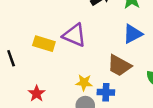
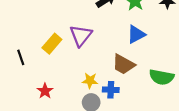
purple triangle: (74, 35) -> (81, 36), turned 45
yellow rectangle: (44, 44) -> (52, 44), turned -66

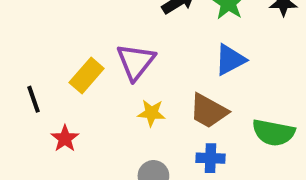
yellow star: (90, 81) -> (151, 113), moved
blue cross: (111, 90) -> (211, 158), moved
red star: (45, 91) -> (65, 138), moved

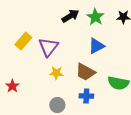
yellow rectangle: (87, 76) -> (23, 41), moved

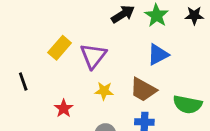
red star: (12, 86) -> (64, 108), moved

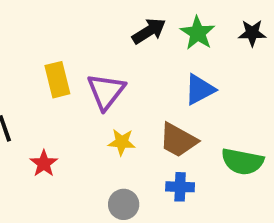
yellow rectangle: (60, 48) -> (57, 80), turned -55
red star: (64, 108) -> (44, 163), moved

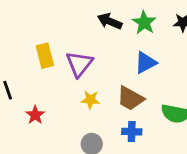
black arrow: (149, 31) -> (110, 21), turned -125

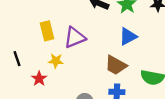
purple triangle: (79, 64) -> (75, 38), turned 30
yellow star: (90, 100) -> (56, 61), moved

